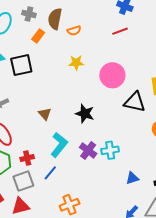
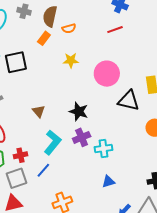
orange rectangle: (38, 36) -> (44, 38), moved
purple cross: (88, 151) -> (82, 137), moved, turned 30
blue triangle: (132, 178) -> (108, 182), moved

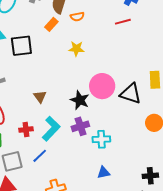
pink circle: (107, 74) -> (102, 86), moved
red cross: (20, 155) -> (26, 129), moved

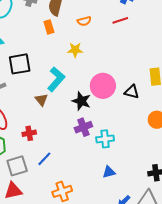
orange semicircle: (77, 17) -> (84, 21), moved
orange rectangle: (51, 24) -> (49, 27), turned -56
black square: (21, 46) -> (20, 64), moved
black triangle: (131, 94) -> (132, 92), size x0.7
cyan L-shape: (51, 129) -> (56, 79), moved

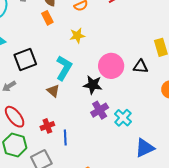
cyan cross: (105, 139) -> (123, 118), turned -30
blue line: (44, 159) -> (65, 137), moved, turned -35
blue triangle: (109, 172) -> (145, 148), moved, size x1.5

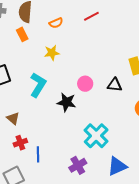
pink circle: (111, 66) -> (85, 84), size x0.6
brown triangle: (53, 91) -> (13, 118), moved
purple cross: (100, 110) -> (78, 165), moved
cyan cross: (123, 118) -> (96, 136), size x1.4

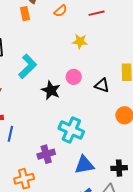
orange semicircle: (56, 23) -> (61, 11), turned -32
yellow star: (52, 53) -> (80, 41), moved
cyan cross: (96, 136) -> (71, 130), turned -35

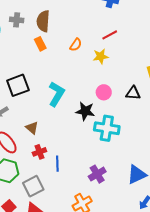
orange semicircle: (61, 11) -> (76, 45), moved
red line: (97, 13) -> (110, 35), moved
cyan cross: (71, 130) -> (107, 128), moved

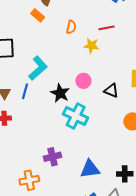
orange rectangle: (40, 44) -> (38, 15), turned -40
orange semicircle: (76, 45) -> (71, 27), turned -40
blue line: (57, 164) -> (25, 91), moved

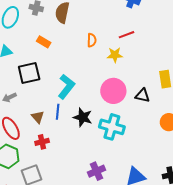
orange rectangle: (38, 15) -> (44, 42), moved
pink circle: (83, 81) -> (113, 91), size x1.6
black star: (60, 93) -> (83, 117), moved

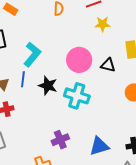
yellow star: (115, 55) -> (103, 24), moved

